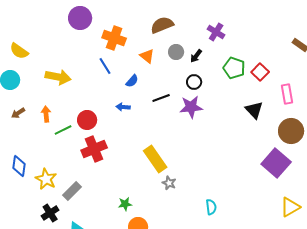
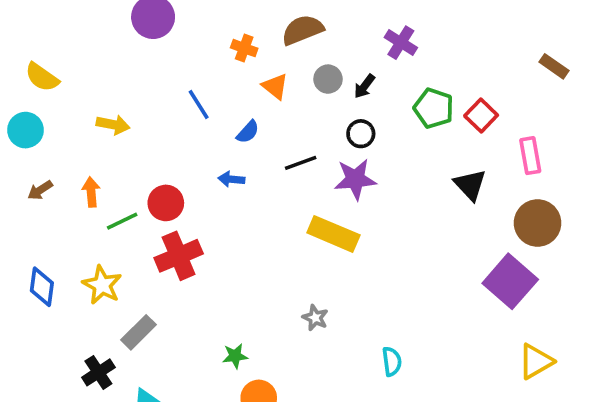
orange cross: (114, 38) -> (244, 48), moved, size x0.6
yellow arrow: (58, 77) -> (113, 125), size x0.7
yellow rectangle: (155, 159) -> (333, 234), moved, turned -32
yellow star: (46, 179) -> (102, 285), moved

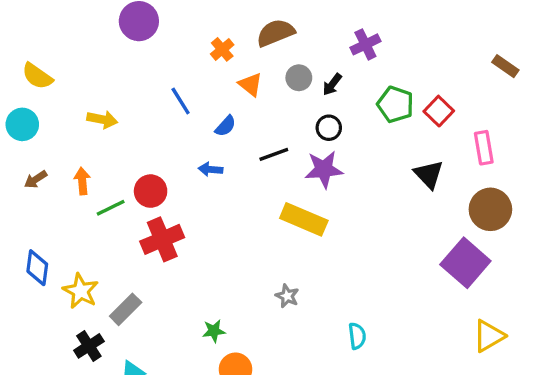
purple cross: (401, 43) -> (365, 44), turned 32
orange cross: (244, 48) -> (222, 49), turned 30
yellow star: (102, 285) -> (81, 291), moved

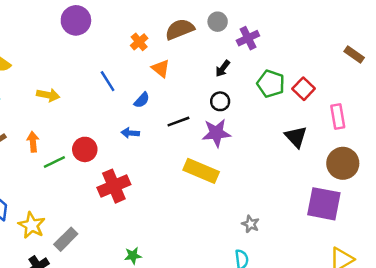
gray circle: (299, 78) -> (218, 22), moved
red cross: (162, 239) -> (114, 186), moved
purple square: (465, 263) -> (324, 204), turned -30
gray star: (287, 296) -> (250, 224), moved

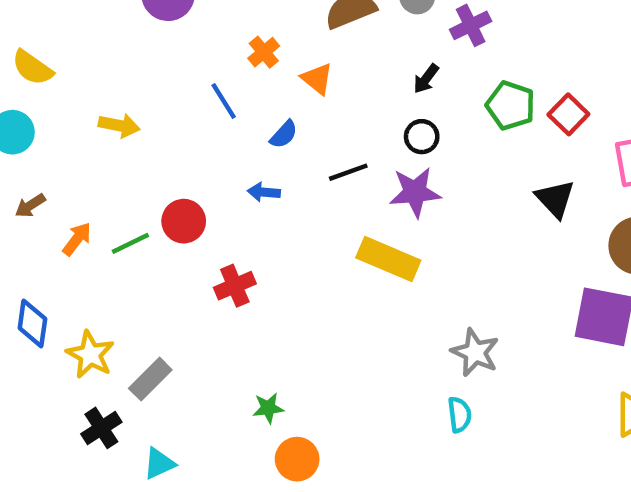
orange cross: (139, 42) -> (264, 52), moved
orange arrow: (33, 142) -> (77, 239), moved, turned 42
red cross: (114, 186) -> (235, 286), size x0.7
gray star: (250, 224) -> (475, 352), size x1.5

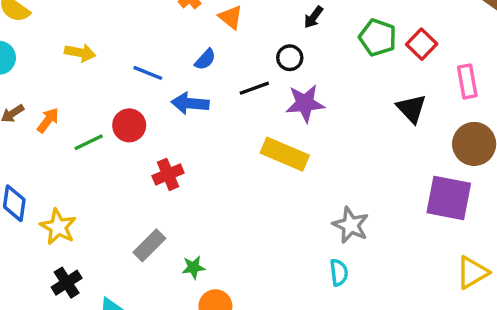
blue line: (224, 101) -> (148, 73), moved, turned -36
black circle: (422, 137) -> (290, 58), moved
blue arrow: (264, 192) -> (190, 103), size x1.5
orange arrow: (77, 239) -> (48, 120), moved
gray rectangle: (150, 379) -> (149, 245), moved

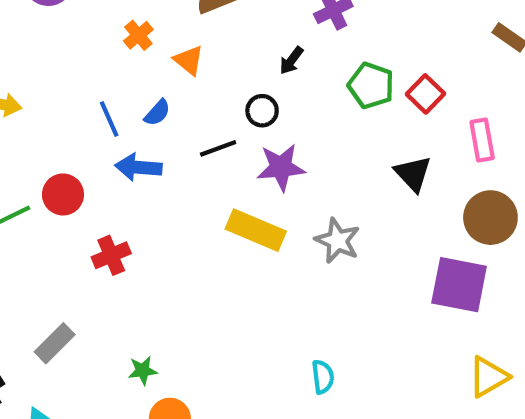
blue line: (148, 73) -> (109, 119), moved, turned 44
gray star: (351, 225) -> (337, 241), moved
gray rectangle: (149, 245) -> (55, 343), moved

